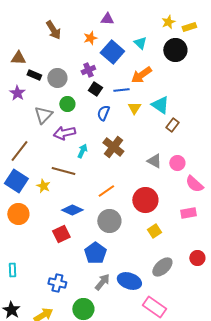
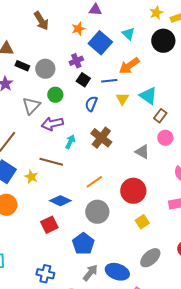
pink circle: (177, 163) -> (165, 138), moved

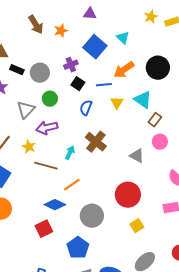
orange star: (78, 29) -> (61, 31), moved
black circle: (163, 41) -> (158, 68), moved
cyan arrow: (70, 142) -> (70, 153), moved
yellow star: (31, 177) -> (29, 147), moved
orange line: (94, 182) -> (72, 185), moved

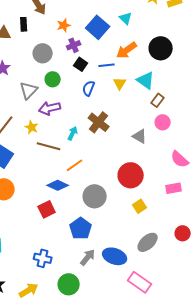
orange star: (61, 31) -> (64, 25), moved
black rectangle: (17, 70) -> (24, 24), moved, turned 64

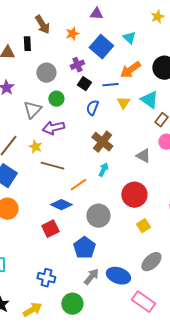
orange star: (64, 25) -> (72, 34), moved
cyan arrow: (73, 133) -> (103, 170), moved

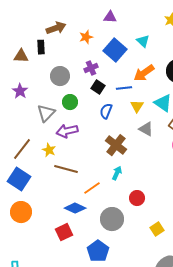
brown arrow: (42, 25) -> (56, 28), turned -78
gray triangle: (143, 156) -> (146, 129), moved
red circle: (134, 195) -> (137, 198), moved, size x0.6

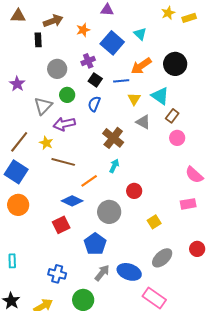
brown triangle: (21, 56) -> (18, 16), moved
blue semicircle: (106, 111) -> (94, 104), moved

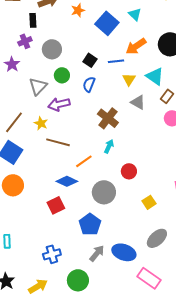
purple cross: (88, 61) -> (25, 41), moved
blue cross: (57, 274) -> (52, 254), turned -30

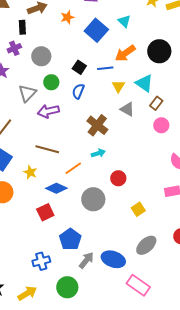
yellow star: (41, 123) -> (30, 172), moved
cyan arrow: (109, 146) -> (98, 153), turned 48
blue pentagon: (90, 224) -> (70, 239), moved

